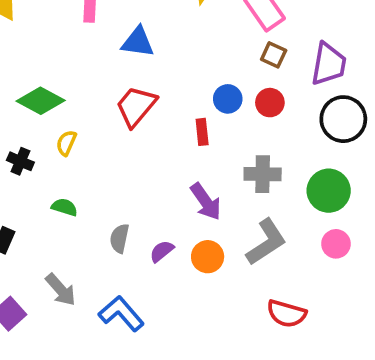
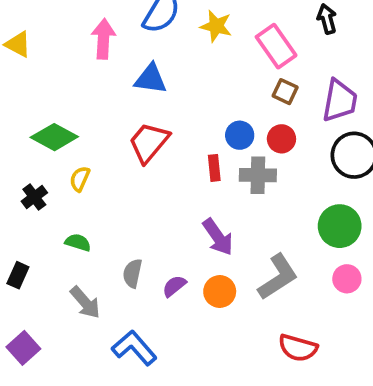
black cross: (20, 161) -> (34, 197), turned 30
gray cross: (263, 174) -> (258, 175), moved
gray arrow: (61, 290) -> (85, 302), moved

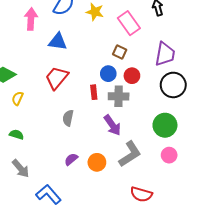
brown square: (285, 92) -> (120, 52), moved
purple arrow: (218, 237) -> (112, 125), moved
gray semicircle: (132, 273) -> (68, 118), moved

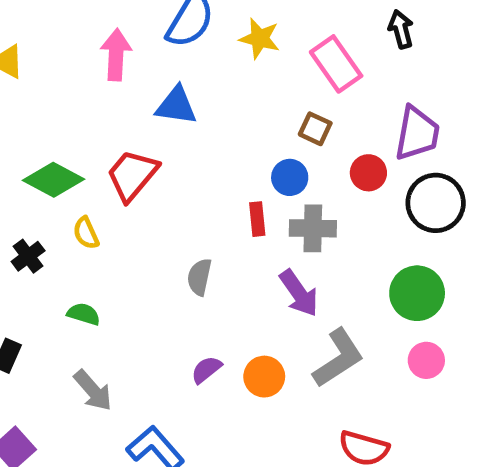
red circle: (132, 76) -> (368, 173), moved
red trapezoid: (57, 78) -> (132, 175), moved
yellow semicircle: (18, 98) -> (86, 233), turned -48

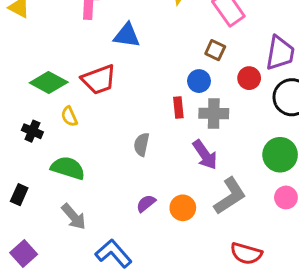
red trapezoid: (132, 175) -> (99, 80), turned -150
black cross: (28, 256) -> (32, 131), turned -30
green semicircle: (84, 314) -> (68, 168), size x1.6

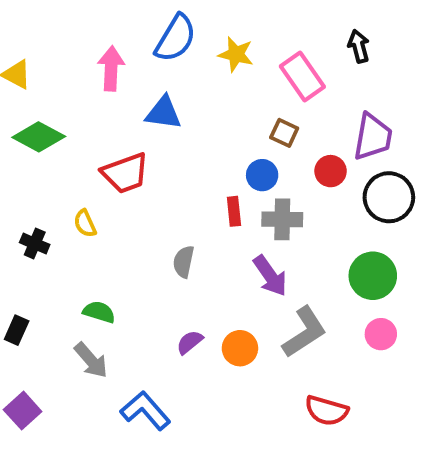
green diamond: (49, 83) -> (39, 137), moved
green semicircle: (68, 168) -> (99, 312), moved, size x0.7

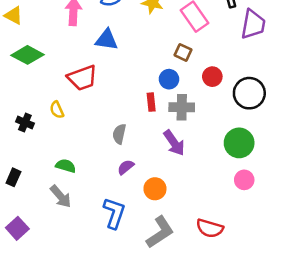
purple trapezoid: (373, 137) -> (253, 24), moved
gray L-shape: (304, 332) -> (160, 232), moved
purple semicircle: (190, 342) -> (126, 167), moved
blue L-shape: (145, 411) -> (114, 213), moved, turned 60

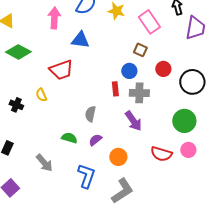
green semicircle: (66, 166) -> (69, 138), moved
red semicircle: (210, 228) -> (161, 154), moved

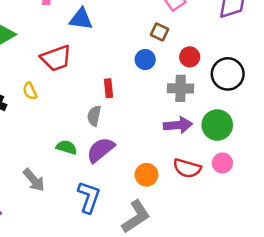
red rectangle: (115, 89) -> (108, 88), moved
gray cross: (139, 93) -> (181, 88), moved
purple arrow: (133, 121) -> (178, 125), moved, turned -60
purple semicircle: (95, 140) -> (101, 150), size x1.6
orange circle: (118, 157) -> (146, 175), moved

